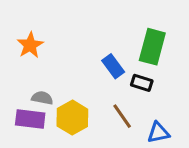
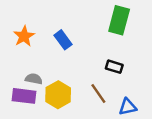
green rectangle: (152, 47) -> (119, 20), moved
blue rectangle: (113, 66) -> (63, 40), moved

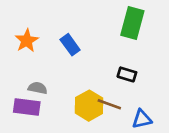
brown line: (98, 93) -> (109, 104), turned -35
yellow hexagon: (58, 95) -> (89, 106), moved

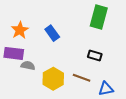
yellow hexagon: (89, 106) -> (53, 79), moved
purple rectangle: (27, 107) -> (14, 53), moved

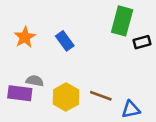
purple rectangle: (14, 53) -> (20, 93), moved
black rectangle: (95, 55) -> (142, 42), moved, turned -32

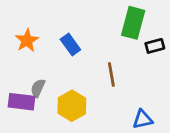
gray semicircle: (35, 81) -> (38, 88), turned -77
brown line: (101, 96) -> (111, 74), moved, turned 60

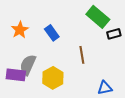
green rectangle: (133, 23) -> (98, 17), turned -65
gray semicircle: (38, 88) -> (28, 65), size x1.5

